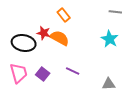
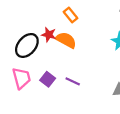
black ellipse: (24, 43) -> (27, 45), turned -60
purple line: (73, 71) -> (73, 81), moved

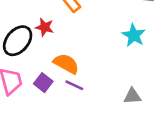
orange semicircle: (66, 40) -> (66, 64), moved

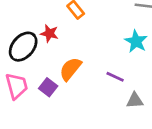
orange semicircle: (66, 64) -> (70, 69), turned -80
purple line: (74, 85) -> (115, 77), moved

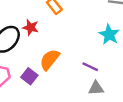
gray triangle: (135, 100) -> (96, 88), moved

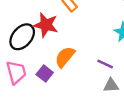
red star: (31, 27) -> (46, 25), size x1.5

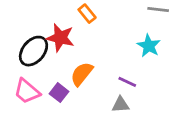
pink trapezoid: (16, 72) -> (27, 91), turned 145
gray triangle: (111, 85) -> (121, 105), moved

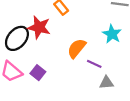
orange semicircle: (82, 74) -> (77, 48), moved
gray triangle: (121, 105) -> (106, 83), moved

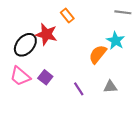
orange semicircle: (77, 48) -> (98, 54), moved
purple line: (94, 64) -> (79, 89), moved, turned 32

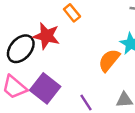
purple square: (45, 77) -> (45, 88), size x1.6

